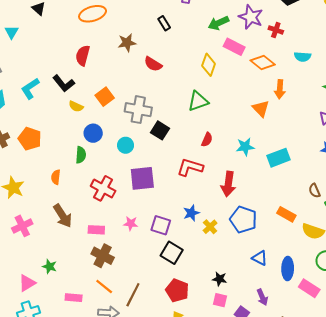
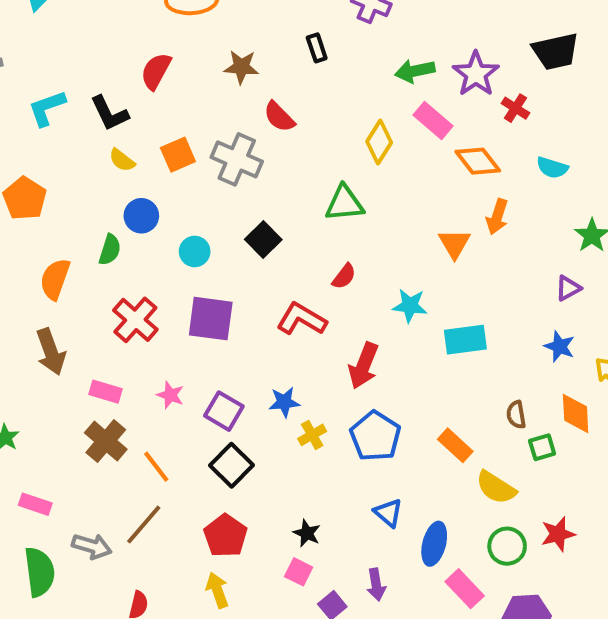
gray cross: (138, 110) -> (237, 159), moved
orange semicircle: (56, 177) -> (55, 279), size x1.5
orange line: (104, 286) -> (156, 467), moved

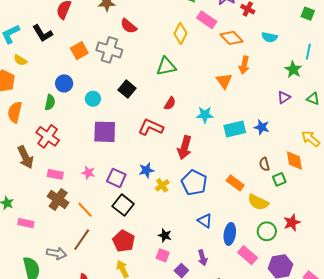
yellow semicircle: (122, 160) -> (20, 60), moved
orange semicircle: (55, 279) -> (15, 112), moved
red cross: (135, 320) -> (48, 136), moved
blue star: (559, 346) -> (262, 127), moved
pink rectangle: (35, 504) -> (26, 223), moved

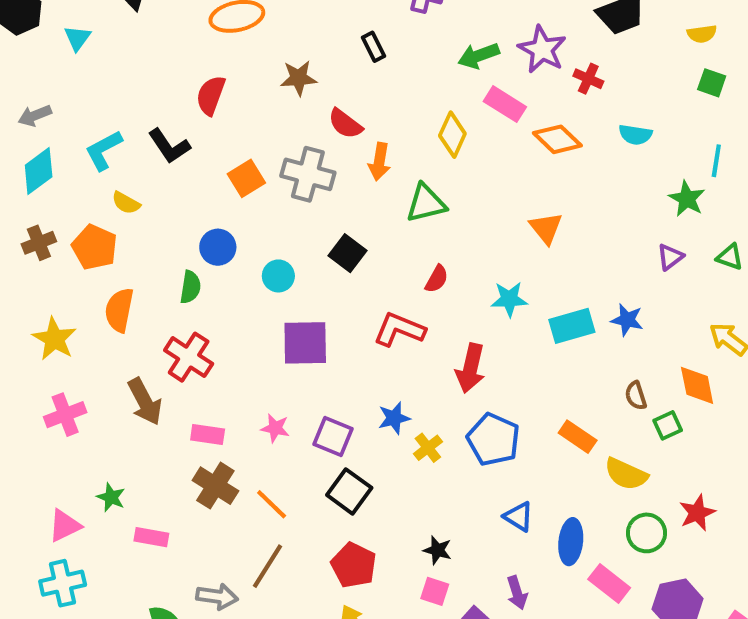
orange arrow: (244, 65) -> (379, 162), moved

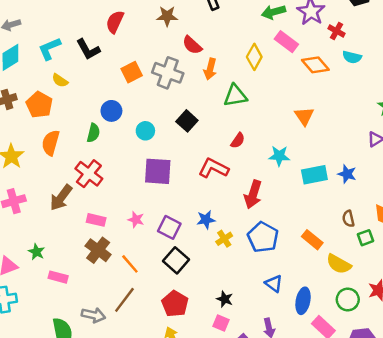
cyan semicircle: (635, 135) -> (352, 57), moved
brown arrow: (145, 402) -> (61, 198), turned 60

